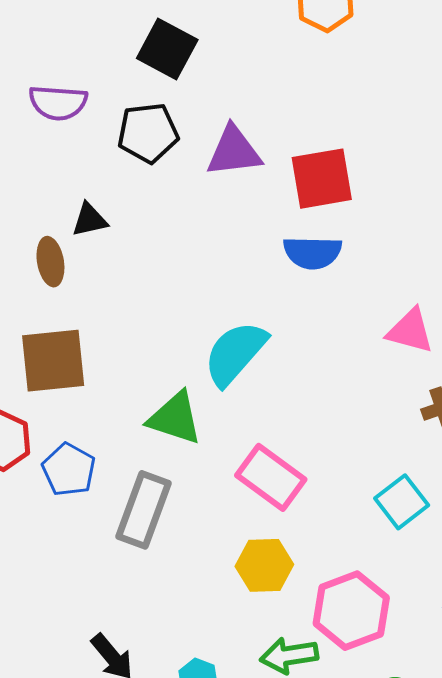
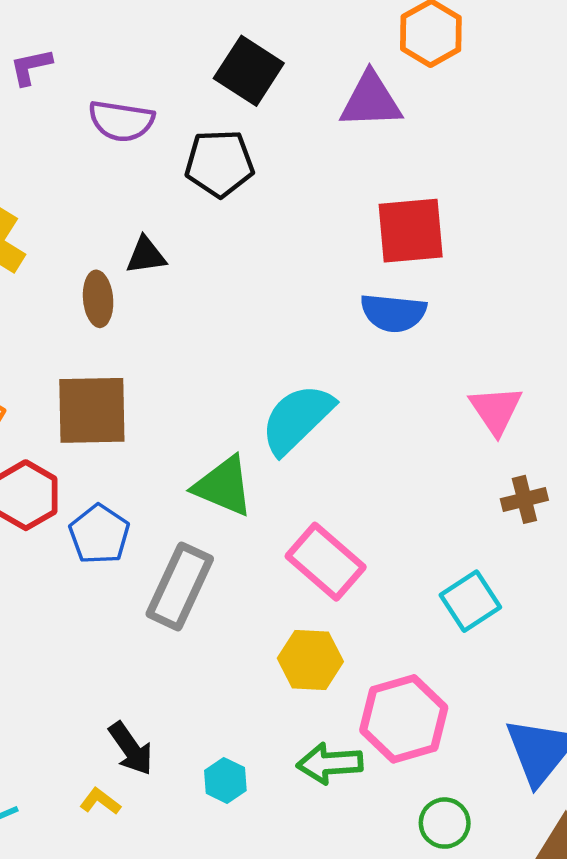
purple triangle: (234, 151) -> (371, 100), moved
pink triangle: (410, 331) -> (496, 410), turned 36

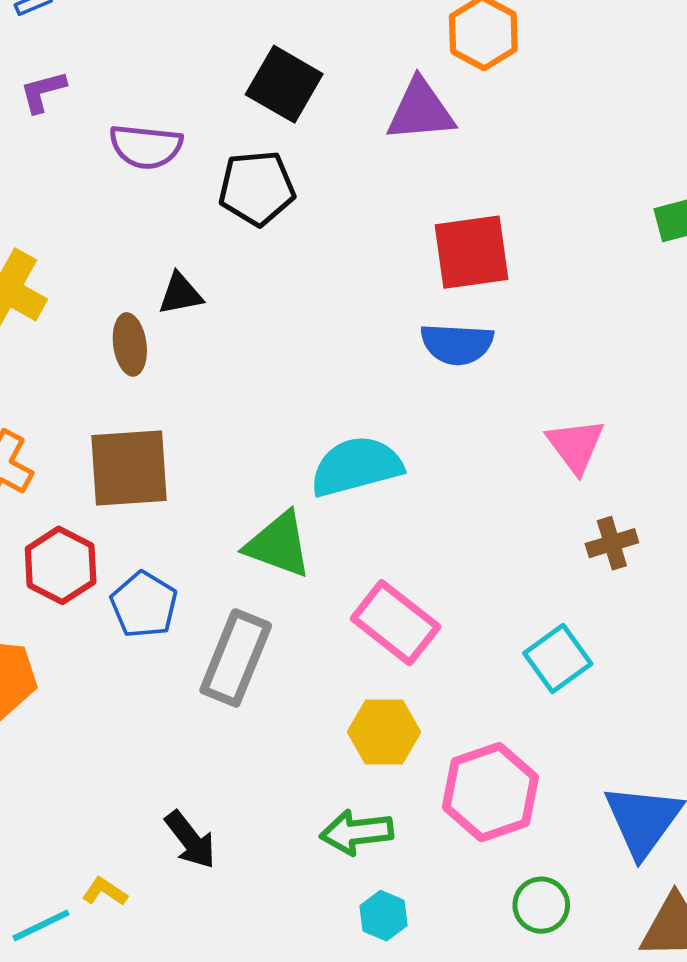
cyan semicircle: (297, 419) -> (356, 466), turned 32
green arrow: (330, 763) -> (357, 832), moved
cyan hexagon: (225, 780) -> (384, 916), moved
yellow L-shape: (100, 801) -> (105, 892), moved

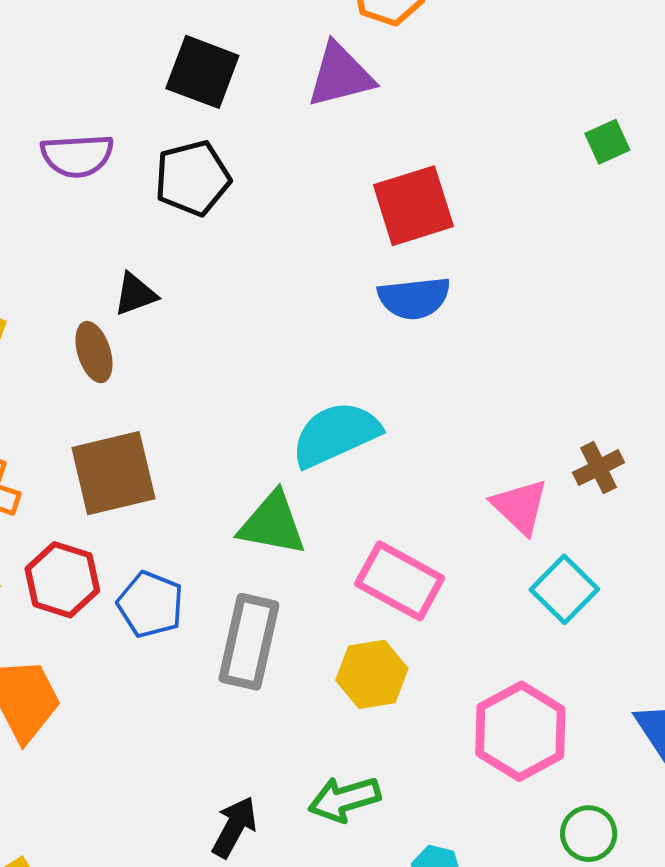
pink triangle: (576, 446) -> (520, 507), moved
yellow hexagon: (384, 732) -> (372, 674), moved
green arrow: (357, 832) -> (344, 799), moved
black arrow: (190, 840) -> (234, 827), turned -104

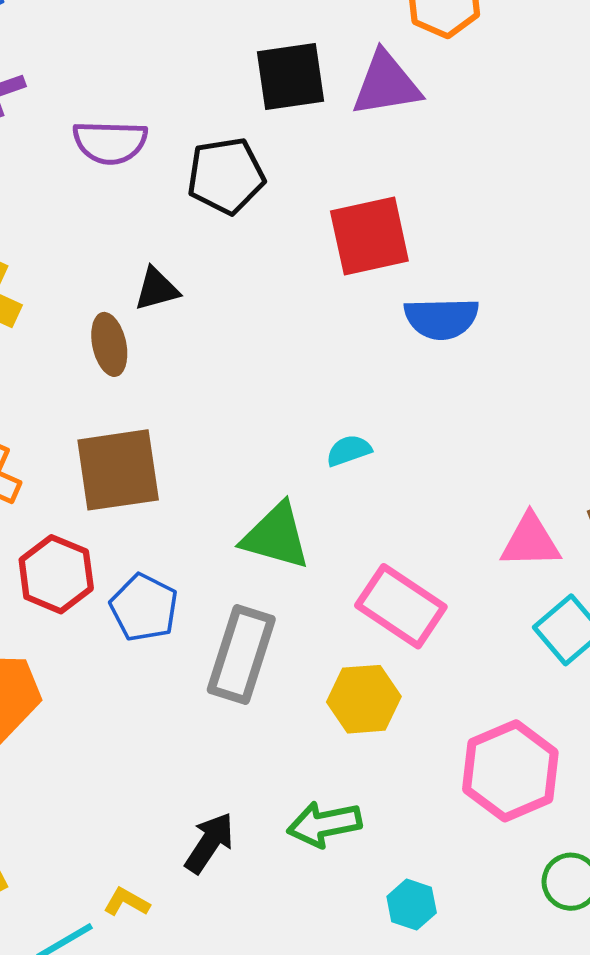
black square: (202, 72) -> (291, 76), moved, turned -34
red square: (413, 206) -> (369, 236), moved
cyan semicircle: (336, 434) -> (349, 451), size x0.5
pink triangle: (520, 507) -> (530, 541), turned -50

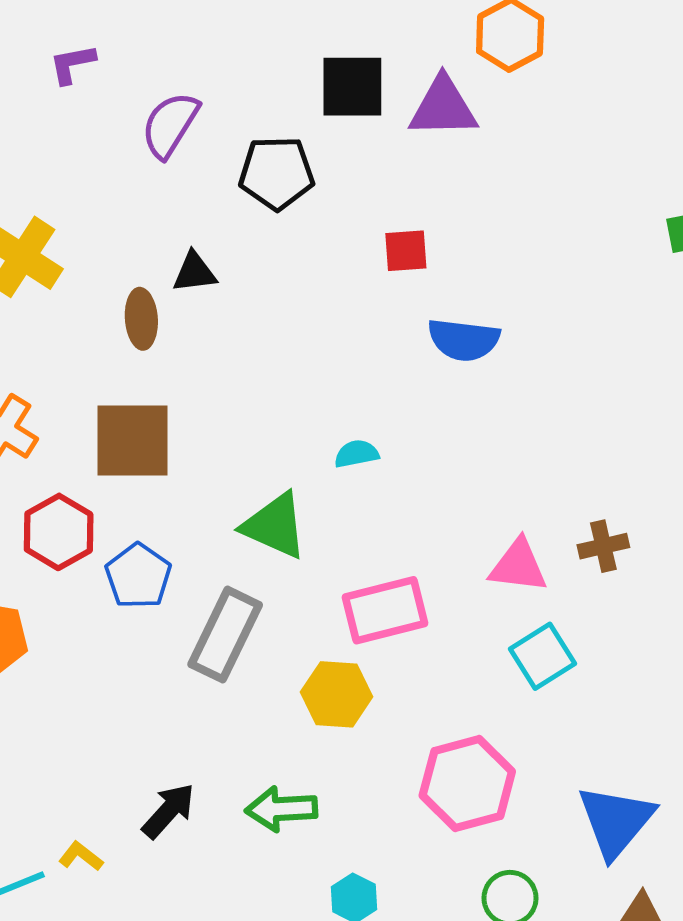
purple semicircle: (110, 142) -> (170, 125), turned 112
red square: (369, 236) -> (406, 251), size x0.6
pink rectangle: (401, 606) -> (385, 610), turned -56

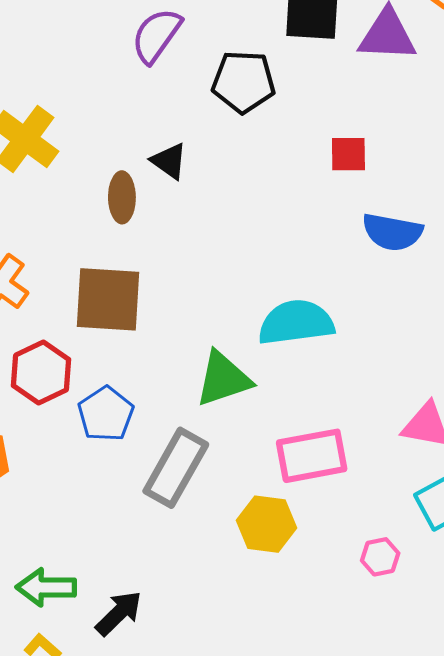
black triangle: (194, 272) -> (169, 161), turned 39
cyan semicircle: (357, 454) -> (296, 322), size x2.0
green triangle: (275, 526) -> (223, 379), turned -46
pink hexagon: (467, 783) -> (380, 557), moved, size x0.5
green arrow: (281, 809) -> (46, 587), moved

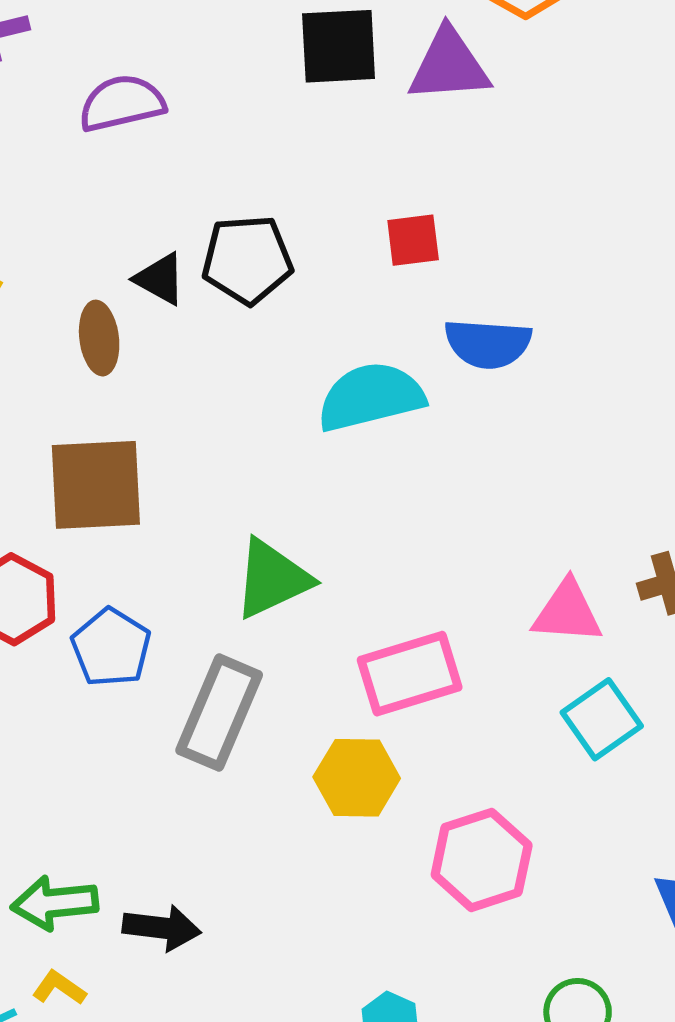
purple semicircle: (156, 36) -> (122, 103), turned 48
black pentagon: (244, 82) -> (247, 260), moved
cyan semicircle: (296, 322) -> (371, 397), moved
pink hexagon: (380, 557) -> (482, 860), moved, size x1.8
black arrow: (119, 613) -> (162, 928), turned 58

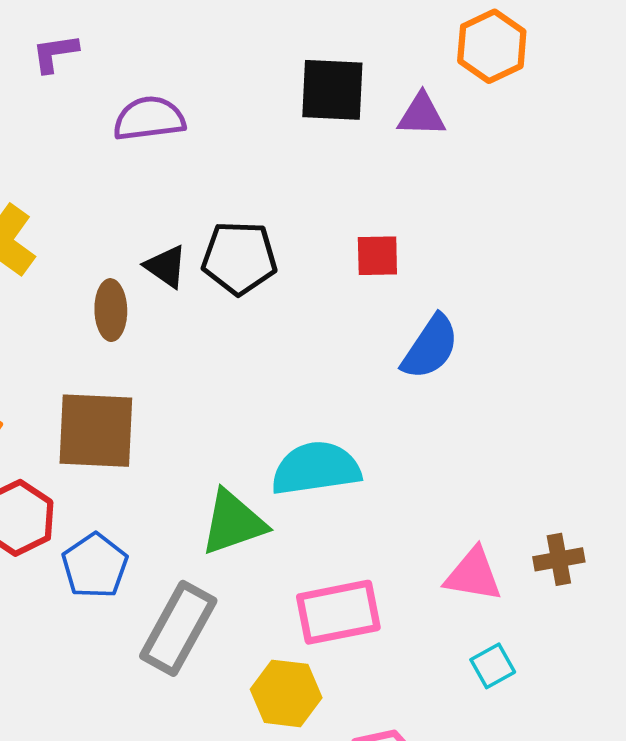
purple triangle: (449, 65) -> (422, 115), size x0.7
blue semicircle: (488, 344) -> (430, 347), turned -66
cyan semicircle: (371, 397) -> (316, 468), moved
cyan square: (602, 719) -> (493, 666), size x0.7

